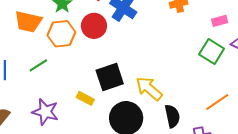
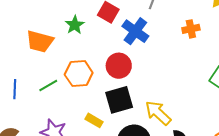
red circle: (94, 26) -> (119, 66), moved
orange hexagon: (61, 34) -> (79, 74), moved

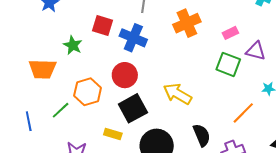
orange cross: (191, 29) -> (187, 23), size x1.5
yellow arrow: (158, 113) -> (177, 94), moved

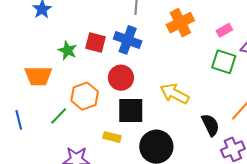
red square: (103, 25) -> (96, 43), moved
black square: (133, 108) -> (131, 110), turned 32
blue line: (29, 121) -> (19, 120), moved
black semicircle: (202, 135) -> (210, 125), moved

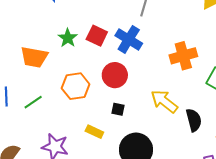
orange cross: (180, 23) -> (183, 56), moved
black square: (131, 110) -> (118, 109), size x0.5
green line: (59, 116) -> (33, 102), moved
black semicircle: (210, 125) -> (194, 120), moved

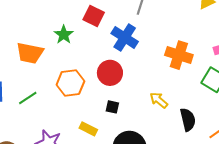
red square: (97, 36) -> (94, 16), moved
orange cross: (183, 56) -> (179, 55), turned 32
yellow arrow: (164, 101) -> (159, 100), size x0.7

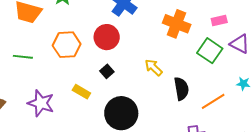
green line: (28, 98) -> (23, 57), turned 36
black square: (112, 107) -> (107, 71), turned 32

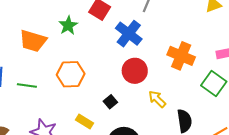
red circle: (107, 37) -> (135, 71), moved

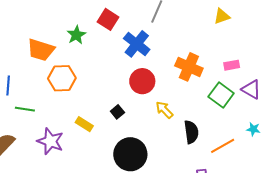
orange hexagon: (71, 74) -> (62, 78), moved
green line: (27, 85) -> (25, 109), moved
yellow rectangle: (84, 121) -> (84, 124), moved

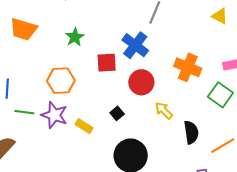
yellow triangle: (222, 16) -> (220, 16), turned 48
red square: (108, 19) -> (107, 63), moved, turned -35
orange trapezoid: (41, 50) -> (23, 29), moved
purple star: (50, 141) -> (54, 115), moved

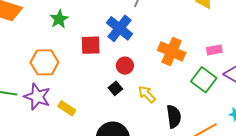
red circle: (141, 82) -> (125, 66), size x0.7
black square: (117, 113) -> (115, 88), moved

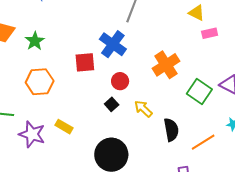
green star: (59, 19) -> (35, 41), moved
pink rectangle: (214, 50) -> (210, 33), moved
orange cross: (172, 51) -> (166, 65), turned 36
purple star: (37, 97) -> (32, 134), moved

